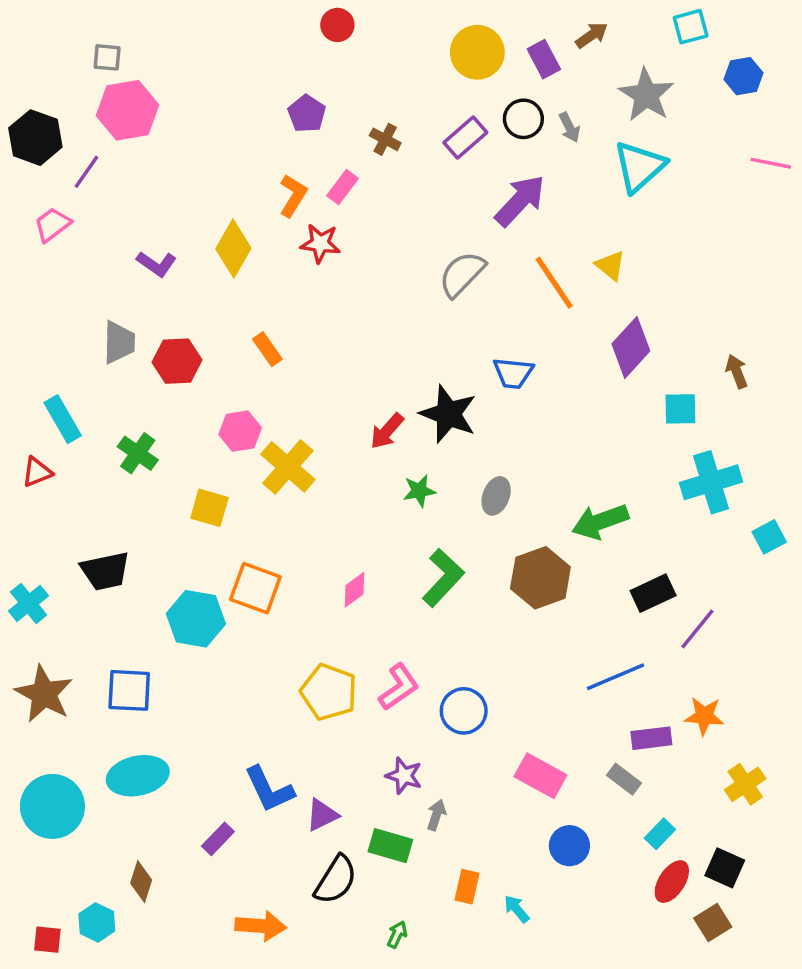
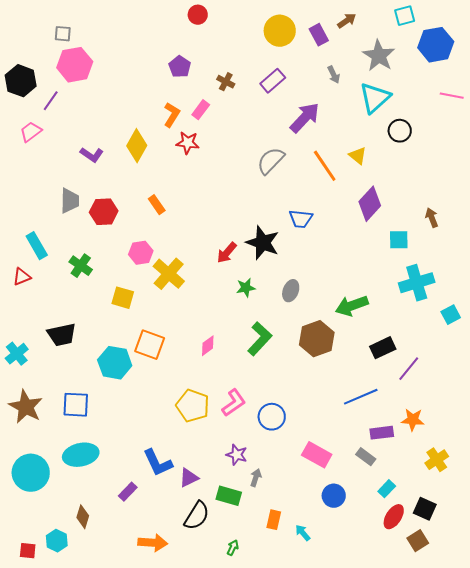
blue hexagon: (743, 76) -> (436, 45), size x1.6
black circle: (523, 119) -> (400, 131), moved

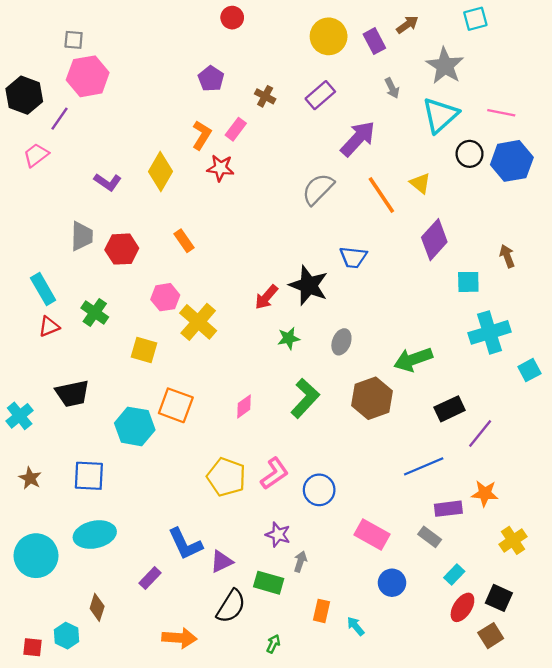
blue hexagon: (436, 45) -> (512, 161), moved
pink line: (452, 96) -> (501, 113), moved
red triangle: (22, 277) -> (49, 327), moved
brown star: (26, 407) -> (30, 478), size x0.6

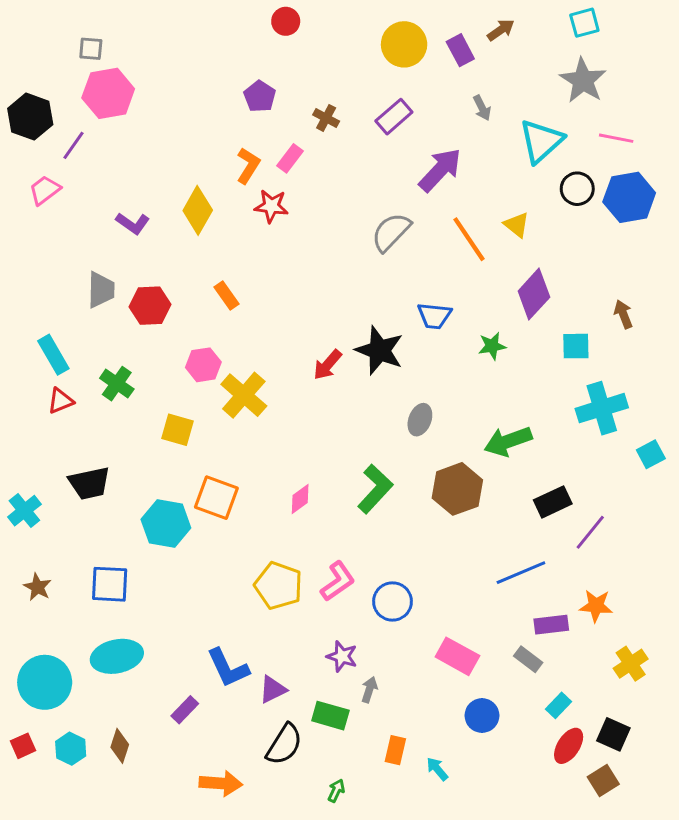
gray star: (445, 66) -> (583, 80), moved
green star: (289, 338) -> (492, 346), moved
cyan hexagon: (67, 636) -> (71, 749), moved
red square: (32, 647) -> (23, 746), moved, turned -30

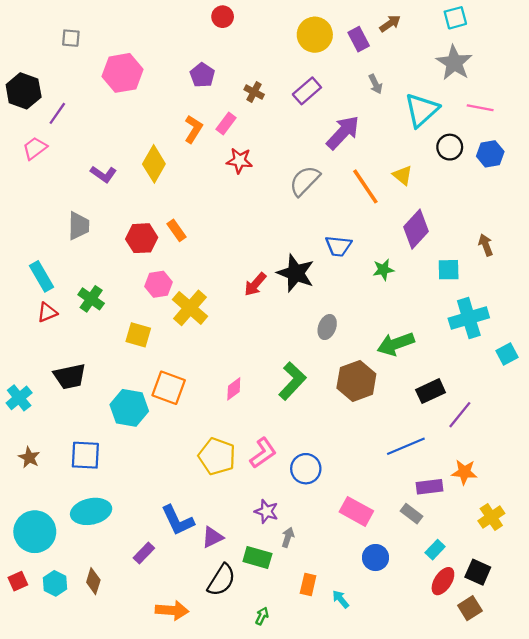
pink hexagon: (108, 93) -> (123, 73), moved
blue hexagon: (629, 197) -> (490, 154), size x0.7
red star: (271, 206) -> (239, 161), moved
red hexagon: (150, 306) -> (142, 238), moved

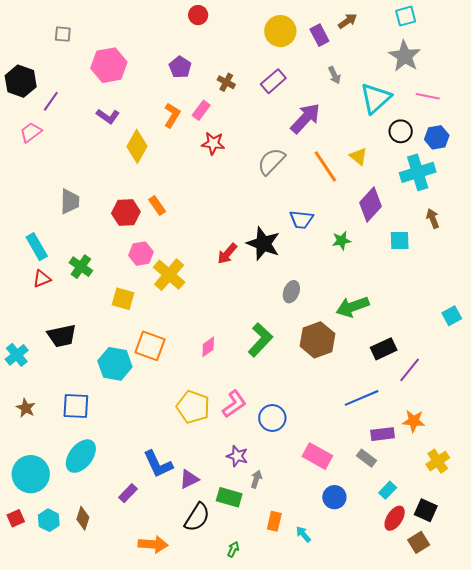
purple L-shape: (103, 174) -> (108, 116), moved
cyan cross: (469, 318) -> (418, 172), moved
cyan ellipse: (91, 511) -> (81, 456), turned -40

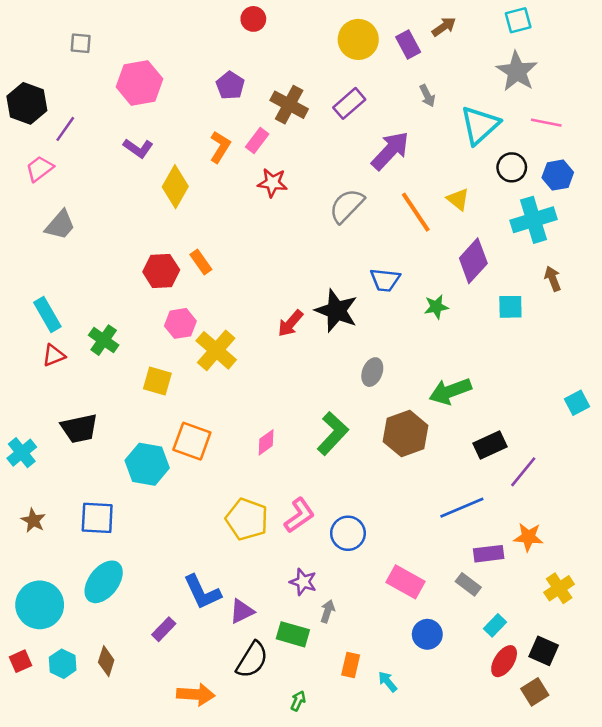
brown cross: (226, 82) -> (289, 105), size x1.6
gray trapezoid: (70, 201) -> (60, 225), moved, turned 40

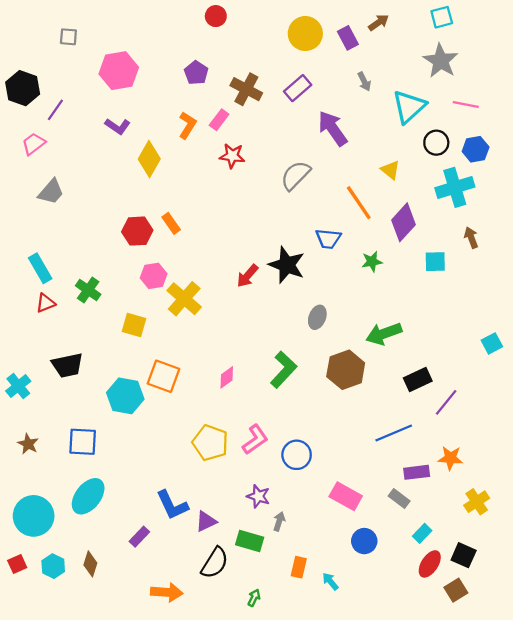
purple arrow: (390, 151) -> (333, 128), turned -78
orange line: (416, 212) -> (359, 203), moved

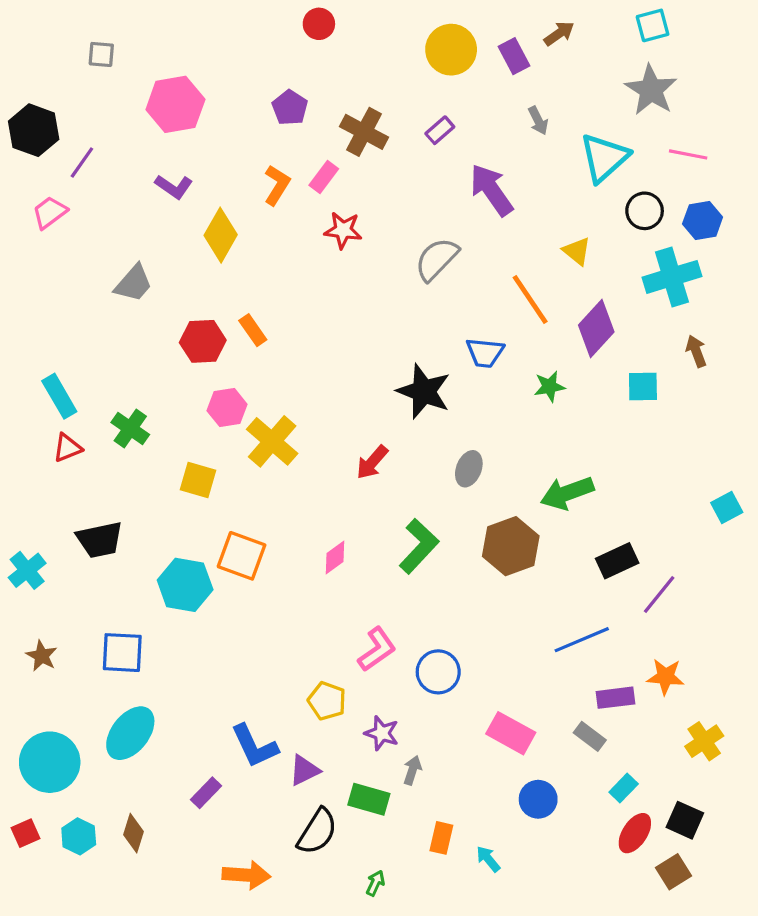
purple rectangle: (298, 88) -> (440, 130), size x0.7
gray trapezoid: (51, 192) -> (134, 283), moved
red arrow: (247, 276) -> (372, 462), moved
yellow pentagon: (210, 443) -> (327, 701), moved, size x0.7

